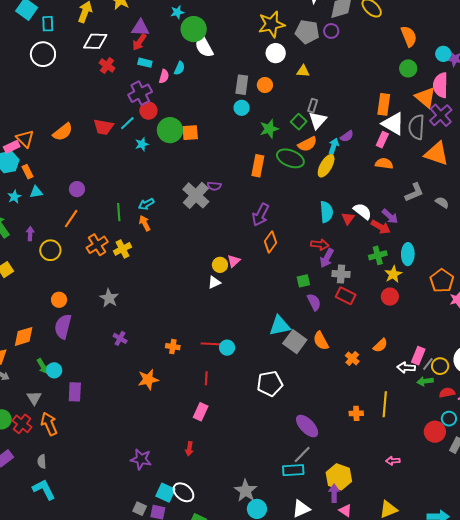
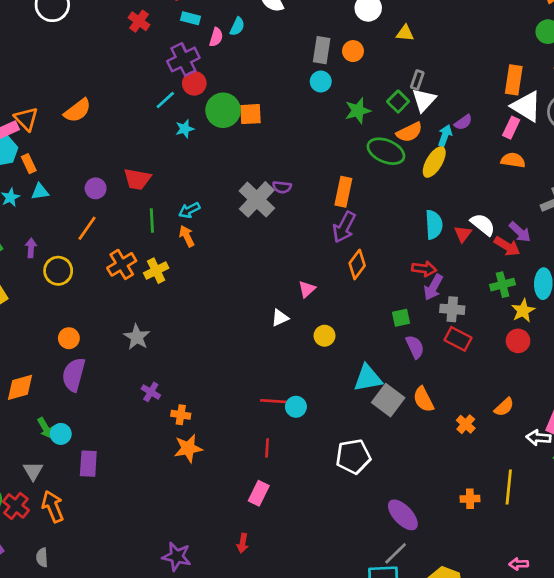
red trapezoid: (104, 127) -> (137, 179), moved
orange rectangle: (258, 166) -> (343, 192), moved
yellow circle: (220, 265) -> (324, 336), moved
orange cross: (173, 347) -> (181, 415), moved

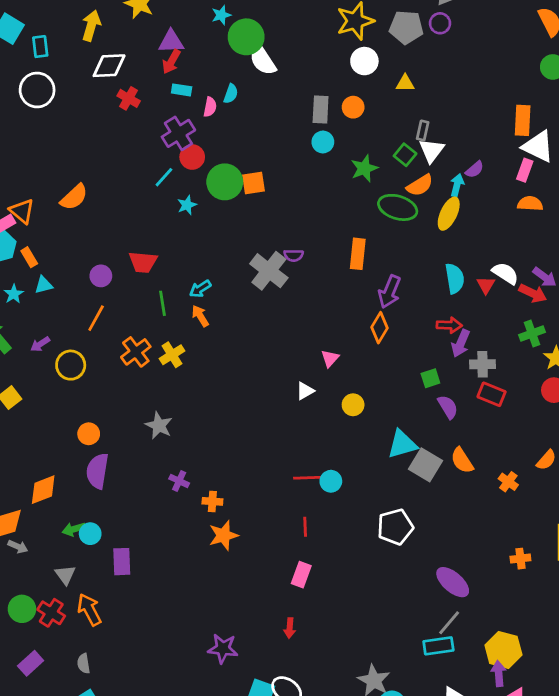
purple arrow: (344, 227) -> (390, 292), moved
purple arrow: (31, 248) -> (40, 344), turned -120
green arrow: (45, 428) -> (74, 529), turned 110

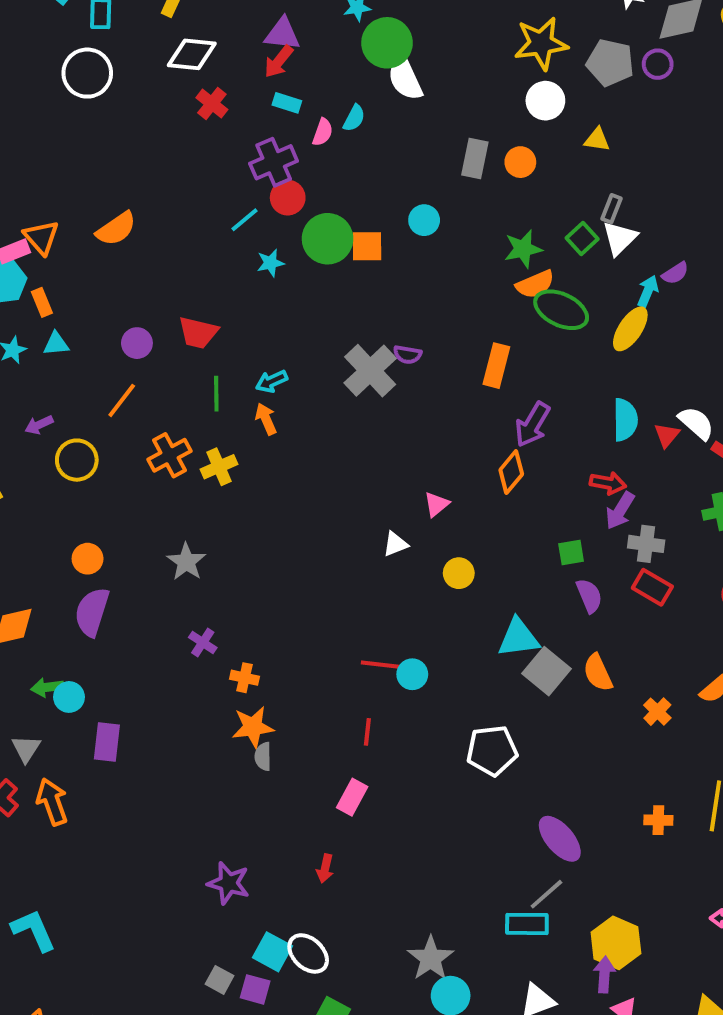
cyan circle: (323, 142) -> (424, 220), moved
orange semicircle: (420, 185) -> (535, 284), moved
gray semicircle: (84, 663) -> (263, 756), moved

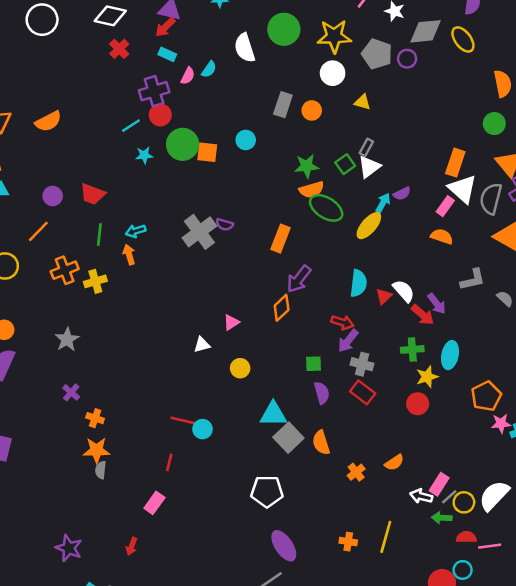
green circle: (387, 43) -> (284, 29), moved
white pentagon: (492, 751) -> (267, 491), moved

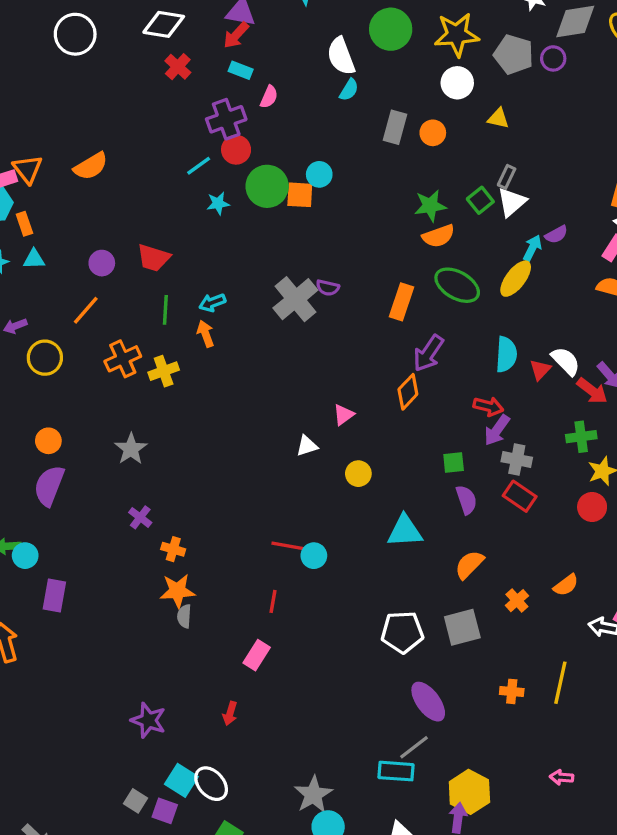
cyan semicircle: (209, 69) -> (349, 90), moved
cyan circle: (246, 140) -> (319, 174), moved
green ellipse: (326, 208) -> (457, 285), moved
gray square: (288, 438) -> (462, 627), moved, turned 32
orange semicircle: (321, 443) -> (469, 565), turned 65

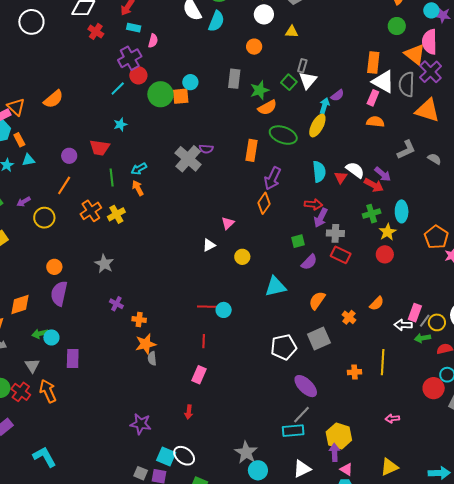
cyan semicircle: (349, 90) -> (216, 21), moved, size x1.5
gray rectangle: (395, 127) -> (234, 79), moved
cyan star: (218, 203) -> (120, 124), moved
purple semicircle: (466, 500) -> (309, 262), turned 72

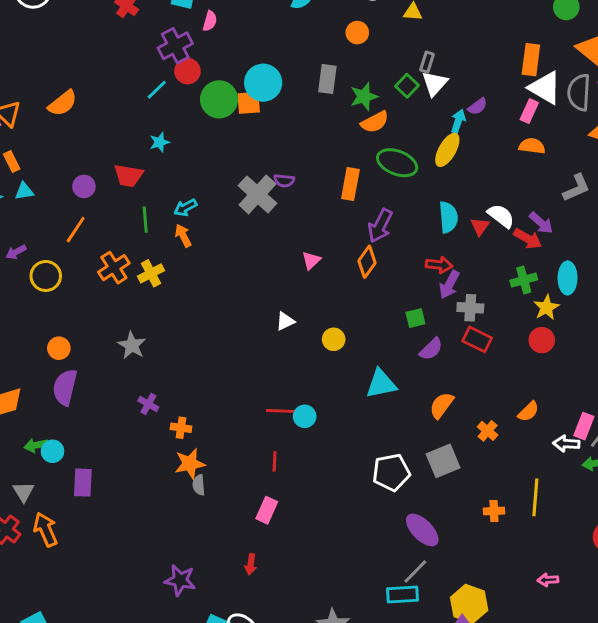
cyan circle: (190, 82) -> (263, 83), size x1.6
pink triangle: (228, 223) -> (311, 260), moved

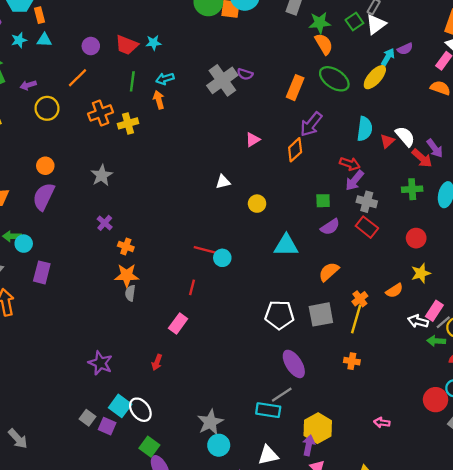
orange semicircle: (375, 122) -> (324, 44), turned -105
cyan star: (160, 142) -> (153, 43), moved
yellow star: (546, 307) -> (421, 273), moved
yellow line: (535, 497) -> (356, 319), moved

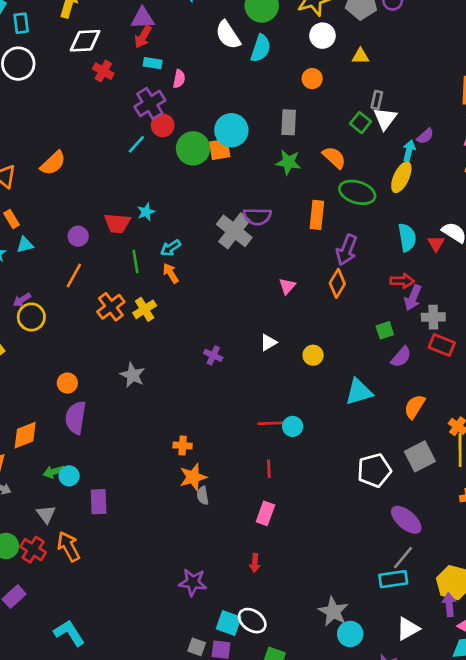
green star: (320, 23) -> (288, 162), moved, turned 30
purple semicircle: (245, 74) -> (257, 217), size x1.5
yellow circle: (47, 108) -> (31, 317), moved
purple cross: (105, 223) -> (213, 355), moved

